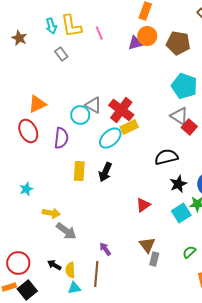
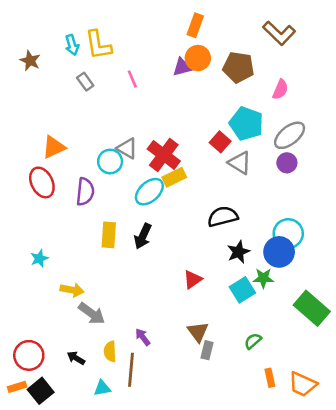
pink line: (99, 33) -> (132, 79), moved
red square: (189, 127) -> (220, 142), moved
yellow semicircle: (70, 270) -> (110, 351), moved

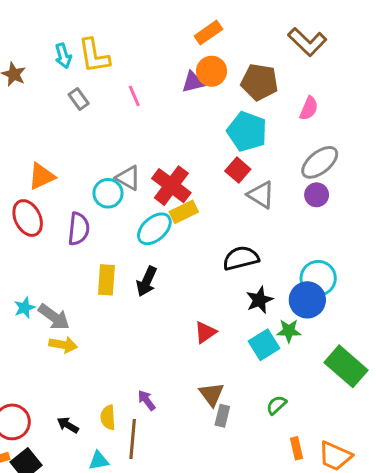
orange rectangle: (195, 25) -> (208, 33), turned 35
cyan pentagon: (246, 124) -> (247, 131), moved
gray arrow: (92, 313) -> (54, 317), moved

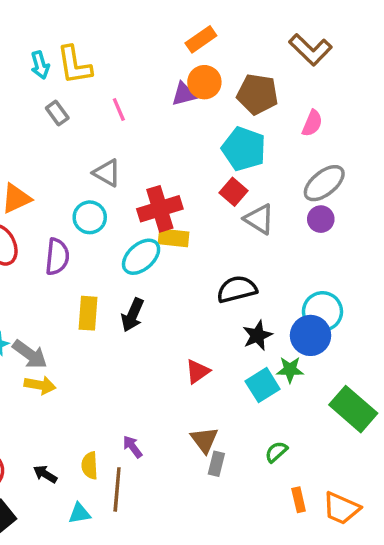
gray triangle: (128, 178) -> (107, 173), moved
red cross: (171, 186) -> (160, 209), turned 36
yellow rectangle: (184, 212) -> (174, 238), turned 32

